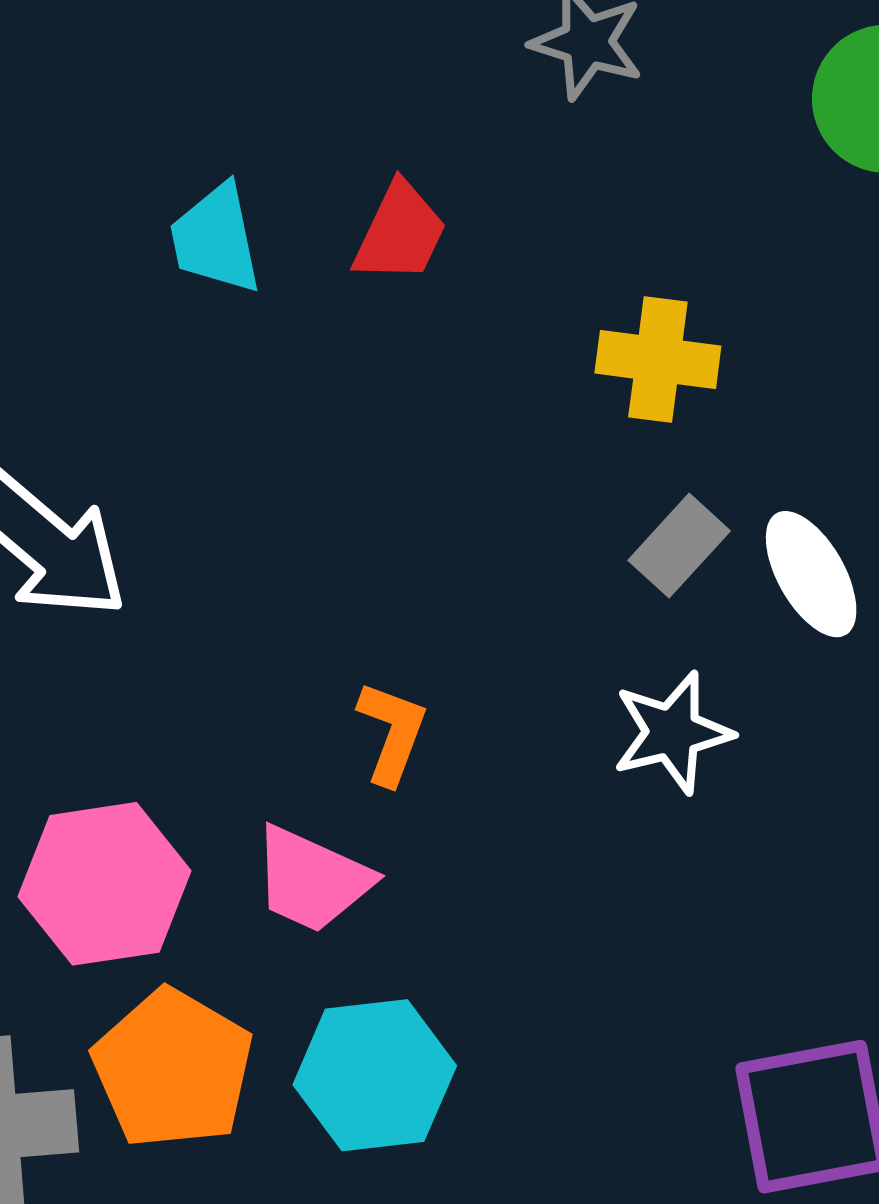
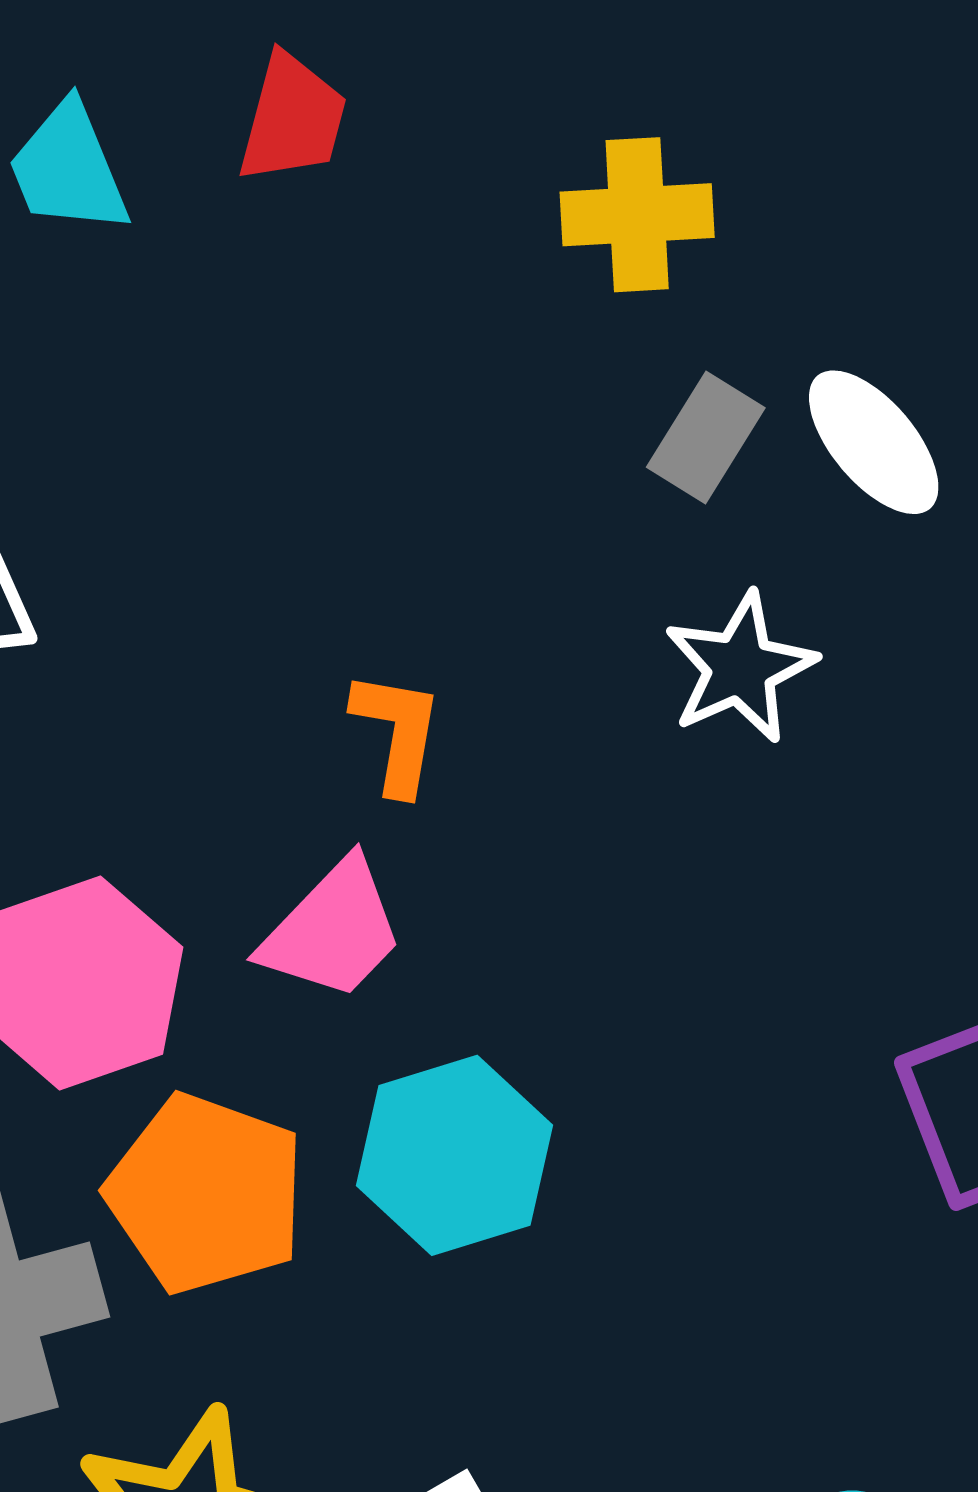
pink trapezoid: (312, 879) -> (333, 930), turned -60

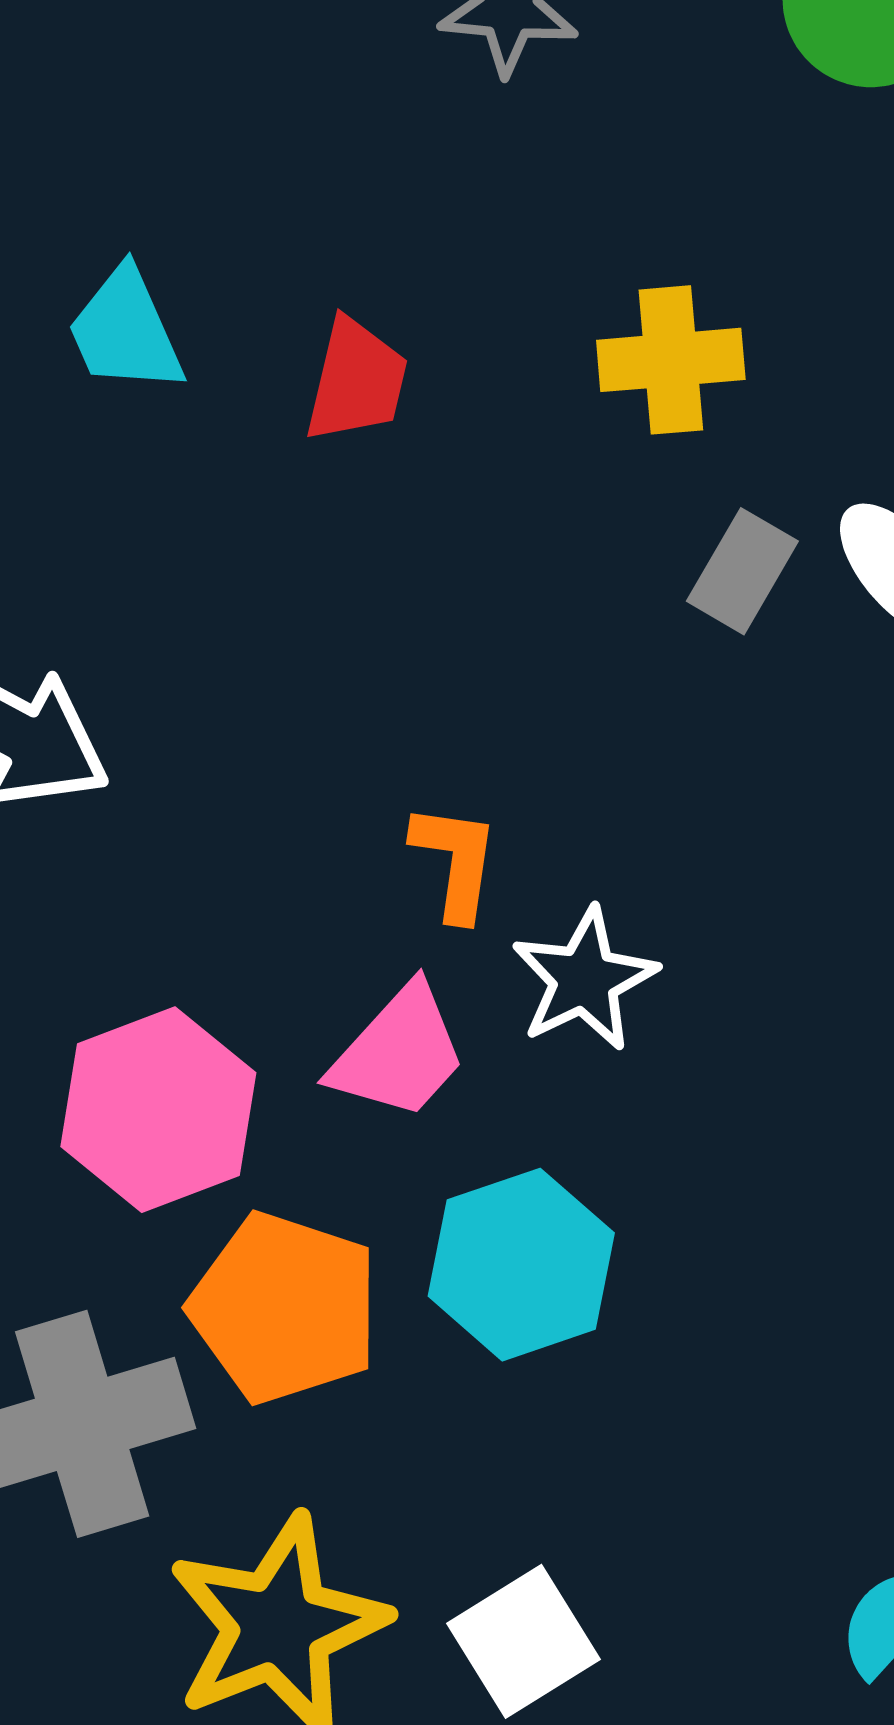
red trapezoid: (292, 118) -> (356, 380), moved
white star: (740, 668) -> (584, 979), moved

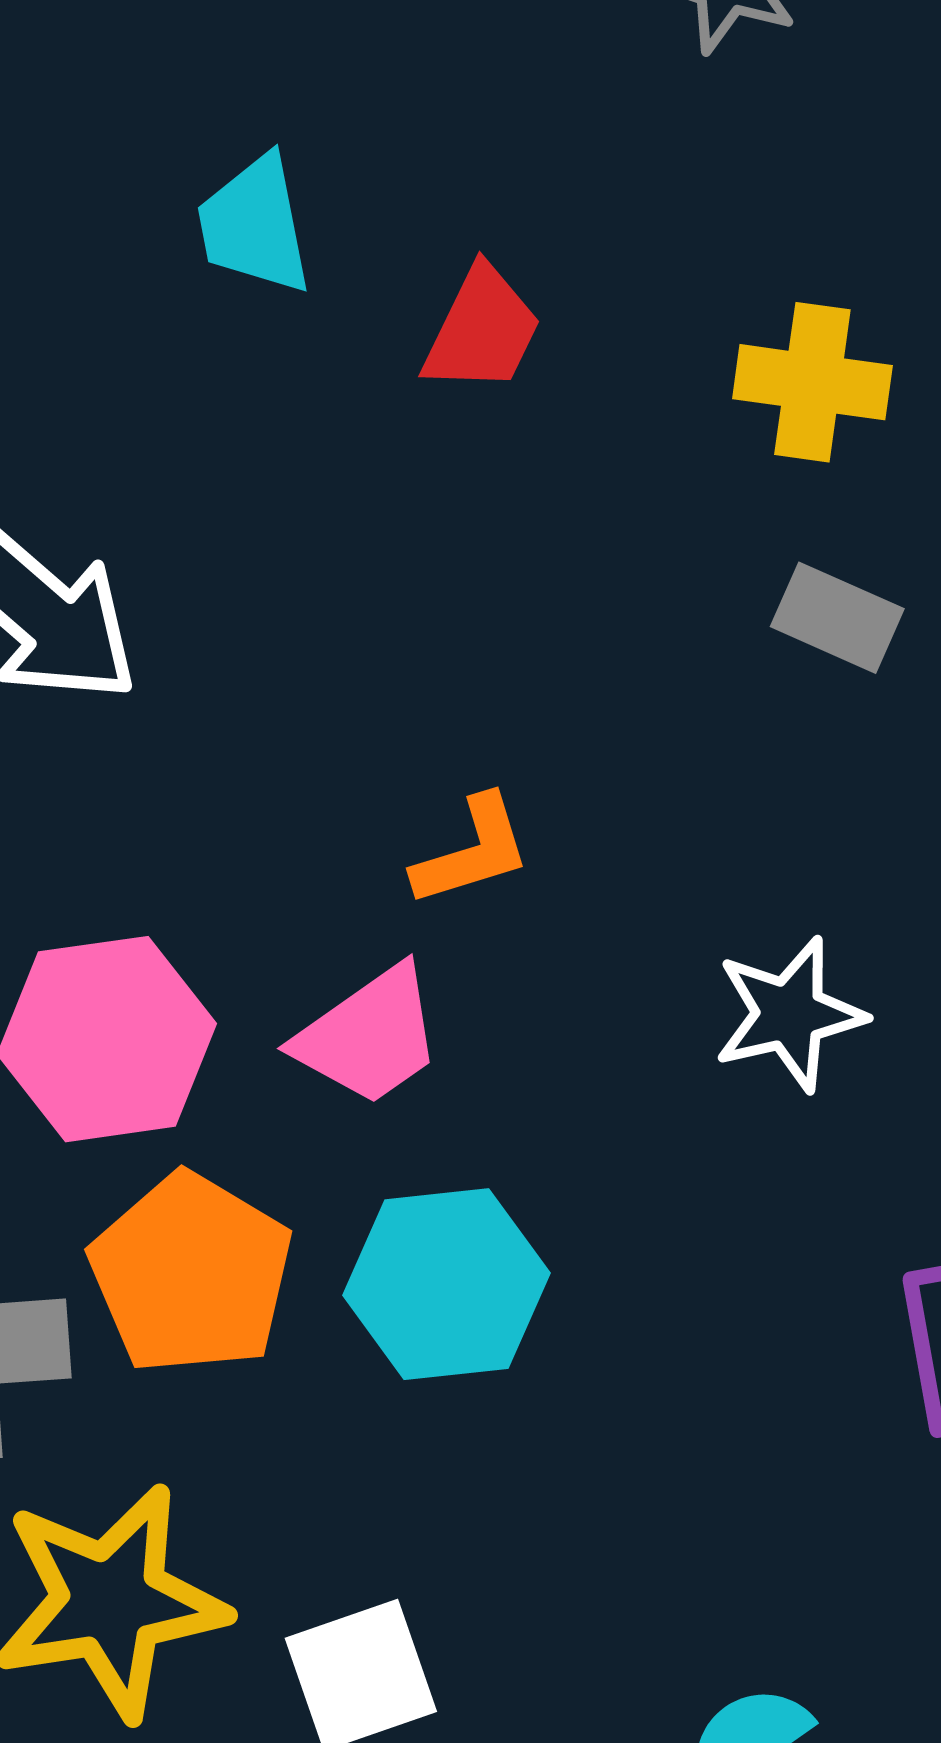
gray rectangle: (742, 571) -> (837, 618), turned 71
orange L-shape: (455, 861) -> (472, 851), turned 52
white star: (584, 979) -> (789, 1014), moved

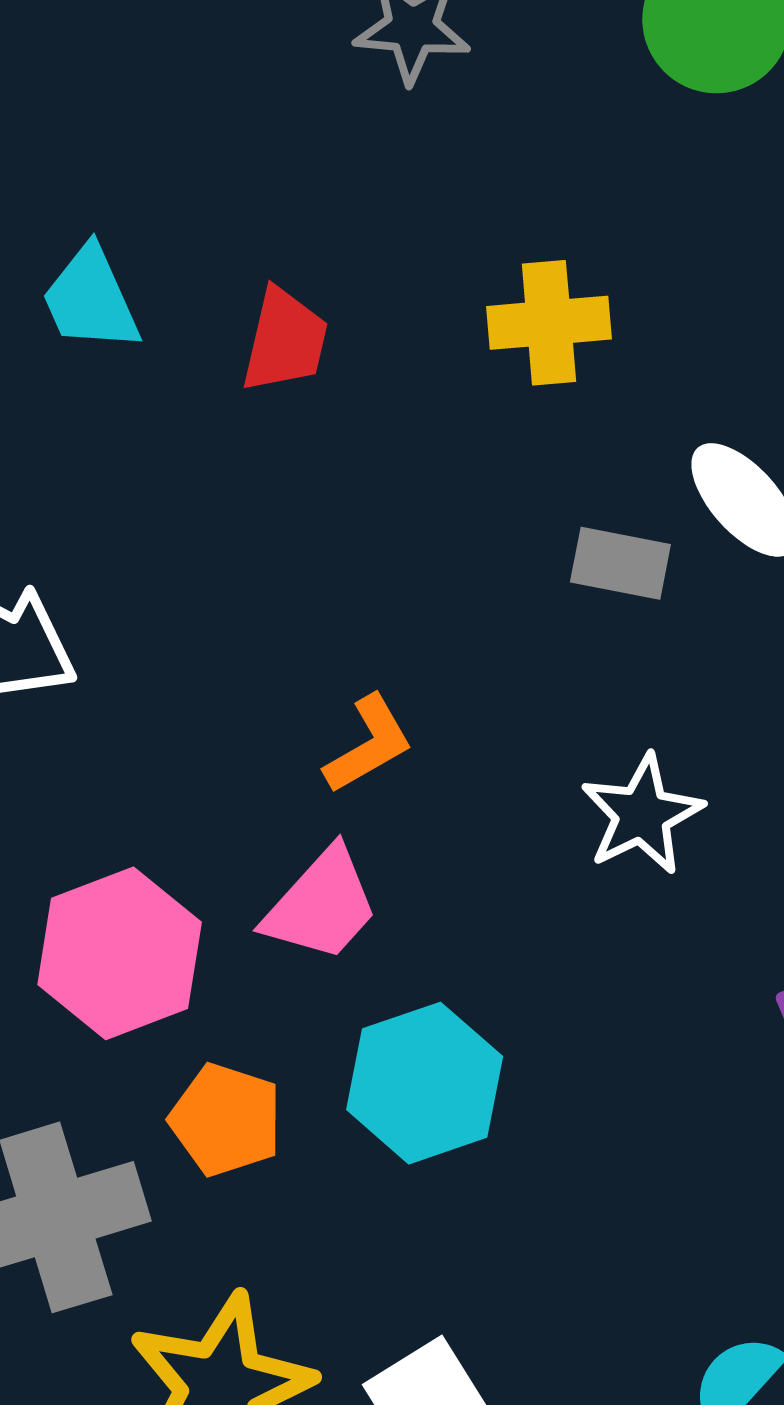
gray rectangle: (837, 618) -> (620, 563), moved
orange pentagon: (191, 1274) -> (226, 1120), size x0.7

